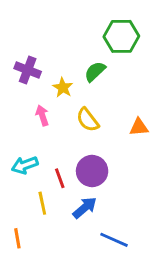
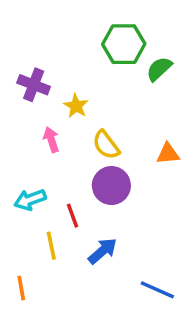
green hexagon: (121, 36) -> (124, 44), moved
green semicircle: (95, 71) -> (159, 69), moved
purple circle: (92, 171) -> (111, 186), moved
blue line: (114, 240) -> (157, 290), moved

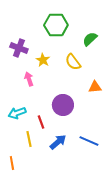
green hexagon: (124, 44) -> (56, 25), moved
yellow semicircle: (106, 145) -> (73, 62), moved
blue line: (157, 290) -> (89, 141), moved

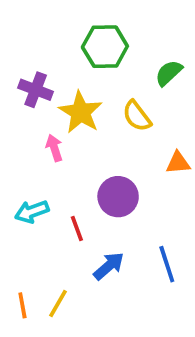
yellow star: (43, 60) -> (81, 112), size x1.6
yellow line: (29, 139) -> (58, 304), moved, turned 42
blue line: (89, 141) -> (167, 264), turned 48

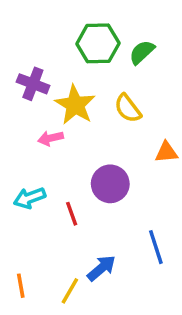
green semicircle: (169, 73) -> (142, 52), moved
pink arrow: (54, 148) -> (51, 138), turned -85
blue arrow: (109, 266) -> (101, 268), moved
yellow line: (58, 304) -> (70, 291), moved

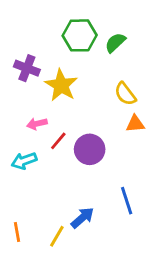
yellow semicircle: (128, 108) -> (125, 94), moved
pink arrow: (51, 138) -> (37, 124), moved
red line: (72, 214) -> (58, 141), moved, turned 60

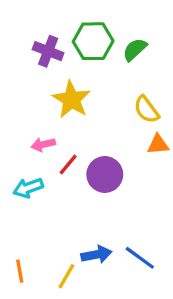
purple cross: (27, 68) -> (48, 51), moved
blue line: (127, 201) -> (140, 258), moved, turned -36
blue arrow: (82, 218) -> (96, 254), turned 30

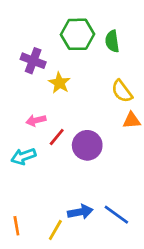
green semicircle: (135, 50) -> (112, 41), turned -55
purple cross: (48, 51) -> (33, 61), moved
yellow star: (71, 100) -> (59, 83), size x0.7

